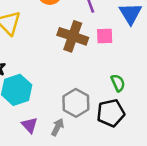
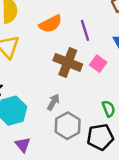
pink square: (105, 36) -> (98, 64), turned 35
gray arrow: (57, 127) -> (53, 102), moved

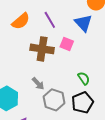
gray arrow: (53, 102) -> (38, 84), turned 120

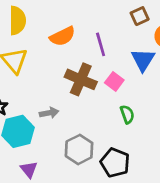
green semicircle: (84, 78) -> (127, 114), moved
gray arrow: (38, 84) -> (49, 113), moved, turned -72
black pentagon: (83, 103) -> (115, 163), turned 30

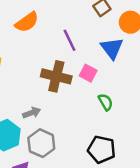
orange semicircle: (62, 36) -> (27, 22), moved
gray hexagon: (79, 149) -> (41, 143), moved

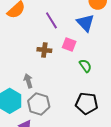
brown cross: (56, 76) -> (44, 50), size x0.6
gray arrow: (32, 113) -> (28, 81), turned -80

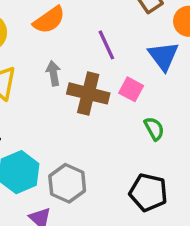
brown cross: (44, 50) -> (88, 93), size x1.6
gray arrow: (28, 81) -> (53, 73), moved

